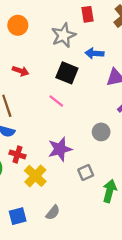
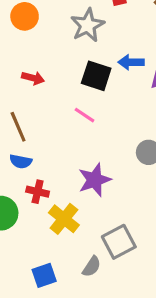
blue arrow: (94, 53) -> (131, 62), moved
gray square: (86, 172) -> (119, 242), moved, size x1.5

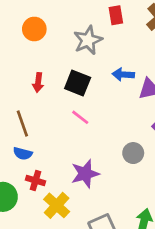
black square: (96, 76) -> (78, 83), moved
red arrow: (33, 78) -> (38, 82), turned 78

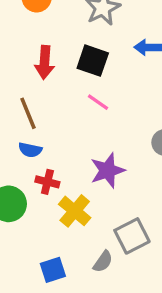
red arrow: (38, 82) -> (45, 62), size x1.4

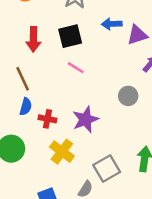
black square: (93, 61) -> (70, 36), turned -30
blue semicircle: (30, 150) -> (26, 107), turned -84
red cross: (47, 182) -> (47, 119), moved

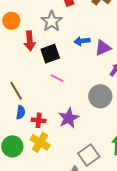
red arrow: (33, 39) -> (30, 41), moved
gray circle: (128, 96) -> (100, 96), size x1.5
yellow cross: (62, 152) -> (40, 142), moved

